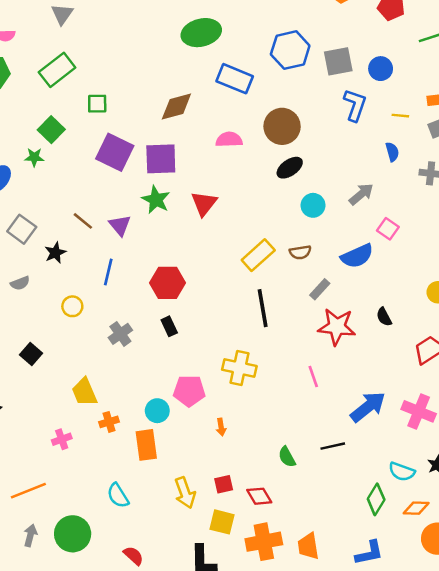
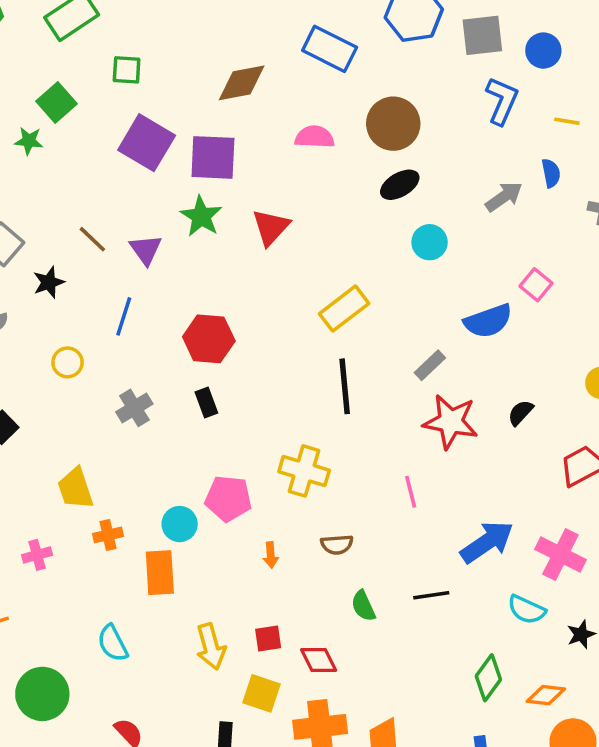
gray arrow: (361, 194) -> (504, 197), moved
brown semicircle: (300, 252) -> (337, 545), moved
black semicircle: (384, 317) -> (521, 413), turned 66
cyan semicircle: (402, 472) -> (527, 610), moved

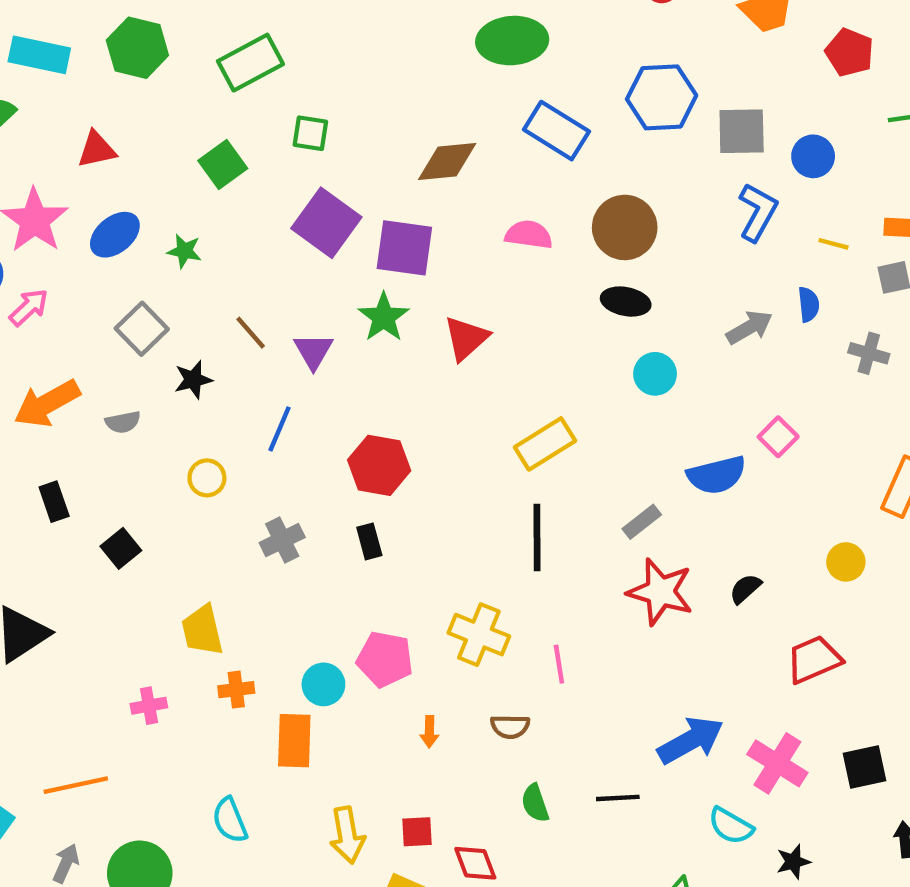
green star: (29, 141) -> (184, 251), moved
black ellipse: (400, 185) -> (626, 302), turned 36
pink line: (411, 492) -> (559, 664), moved

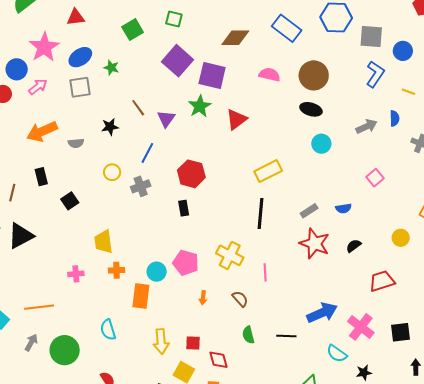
gray square: (142, 329) -> (80, 87), moved, turned 30
blue semicircle: (717, 475) -> (343, 208), moved, size x0.6
gray cross: (282, 540) -> (141, 186), moved
brown semicircle: (510, 727) -> (240, 299), turned -138

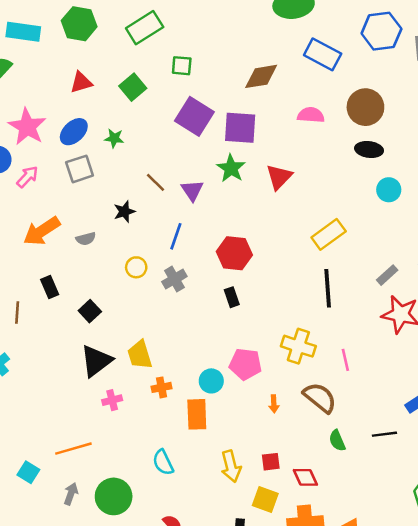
red triangle: (76, 17) -> (81, 82), moved
black triangle: (21, 236) -> (96, 361), moved
brown semicircle: (240, 299) -> (320, 398), size x1.6

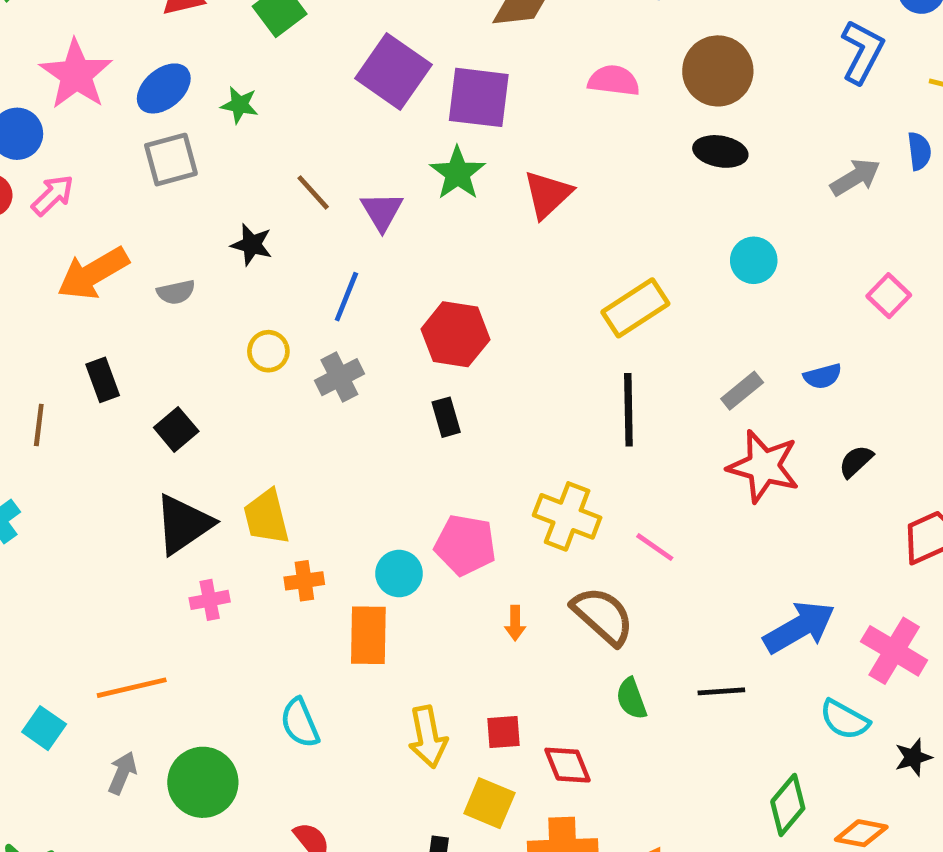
pink arrow: (27, 177) -> (53, 195), moved
cyan circle: (389, 190) -> (754, 260), moved
black star: (124, 212) -> (252, 245), turned 30
pink line: (345, 360) -> (655, 547), turned -45

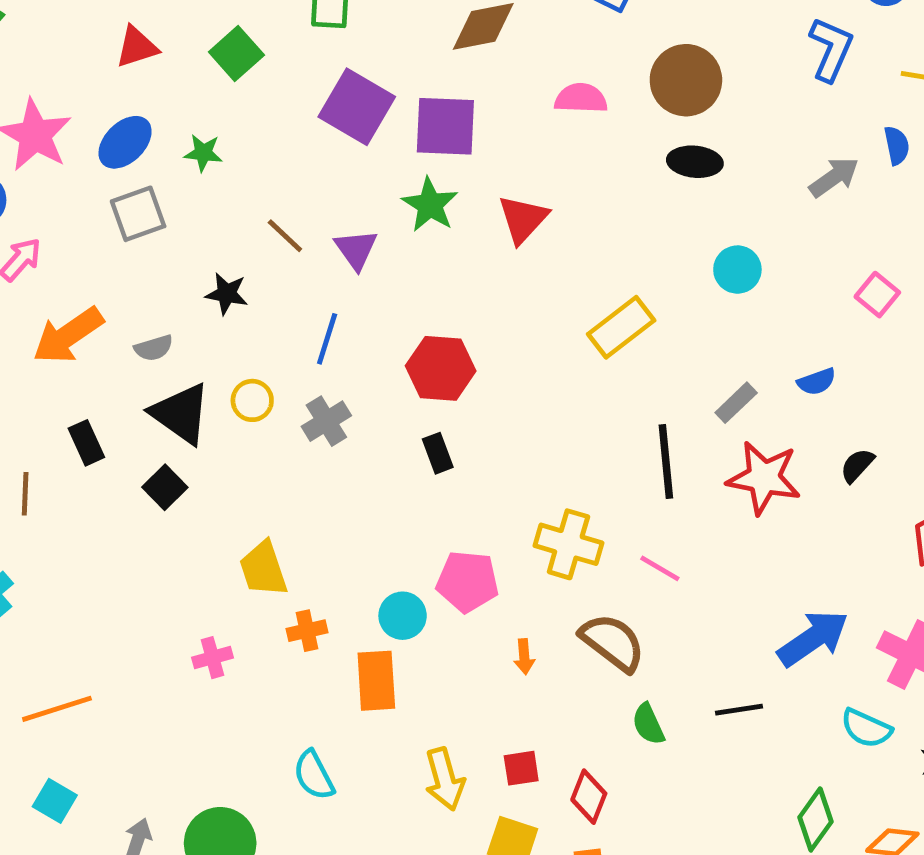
black line: (628, 410) -> (666, 461), moved
black triangle: (183, 524) -> (181, 413), moved, turned -46
orange line: (132, 688) -> (57, 709), moved
red diamond: (568, 765) -> (589, 797), turned 48

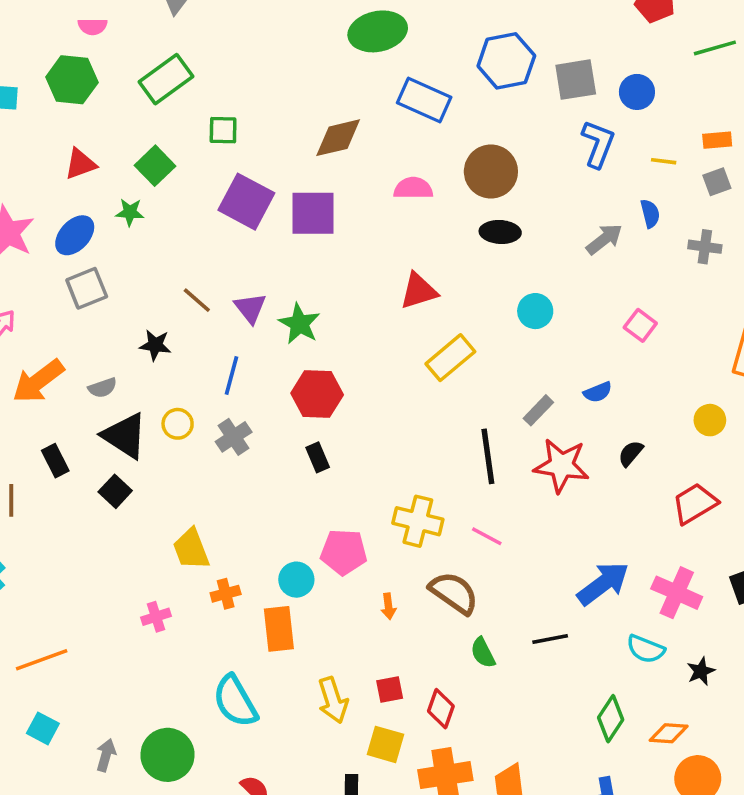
green star: (203, 153) -> (130, 212), moved
green star: (430, 205) -> (299, 324), moved
red triangle: (523, 219) -> (419, 291), moved, turned 33
cyan semicircle: (314, 775) -> (235, 701), size x1.4

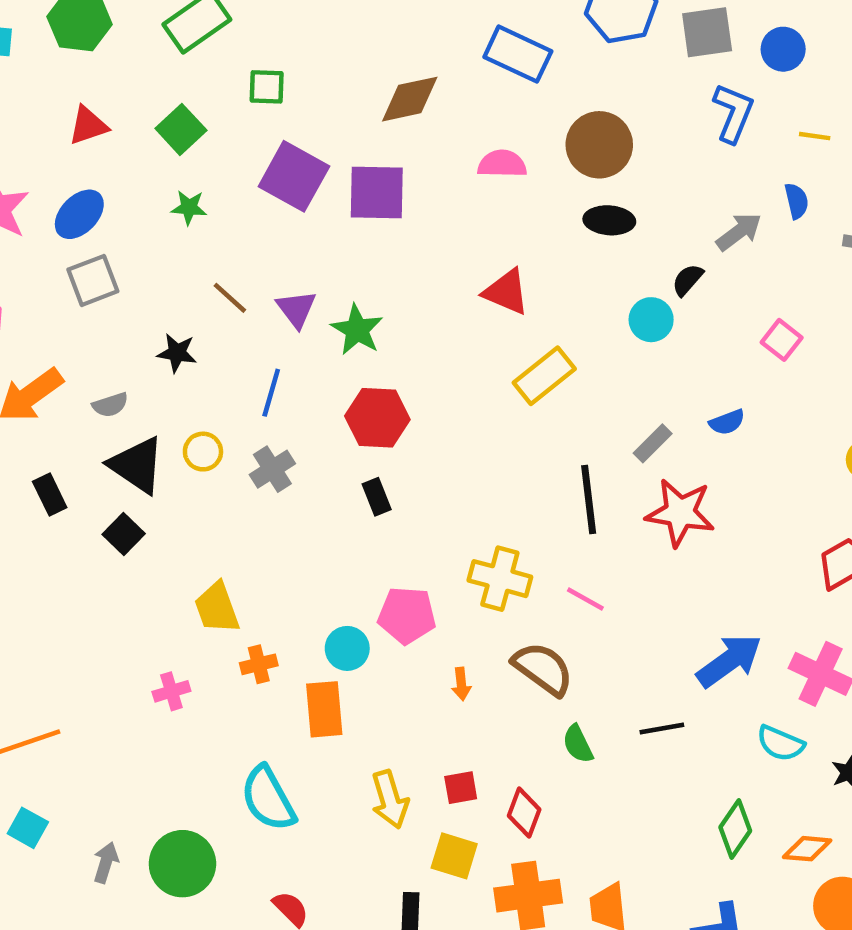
green star: (130, 212) -> (189, 207), moved
red triangle: (419, 291) -> (506, 292), turned 39
black semicircle: (631, 453) -> (688, 280), moved

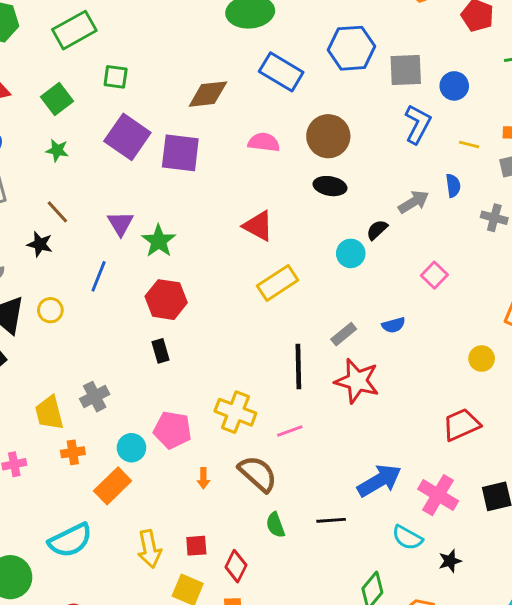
brown line: (230, 298) -> (57, 212), moved
gray cross: (272, 469) -> (95, 397), moved
pink line: (585, 599) -> (290, 431), turned -55
orange rectangle: (324, 709) -> (113, 486), turned 45
cyan semicircle: (268, 799) -> (70, 540), turned -93

